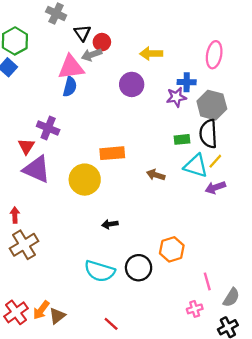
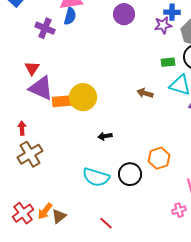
purple cross: (48, 128) -> (45, 28), moved
orange rectangle: (112, 153) -> (63, 101), moved

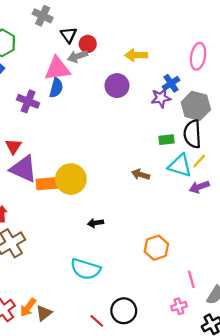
blue cross: (172, 12) -> (171, 83), turned -35
black circle: (130, 174) -> (124, 311), moved

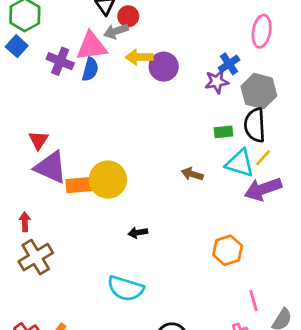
yellow arrow: (136, 55) -> (139, 57), moved
purple cross: (28, 101) -> (60, 61), moved
purple arrow: (199, 187) -> (263, 189), size x1.5
orange hexagon: (156, 248) -> (228, 250), moved

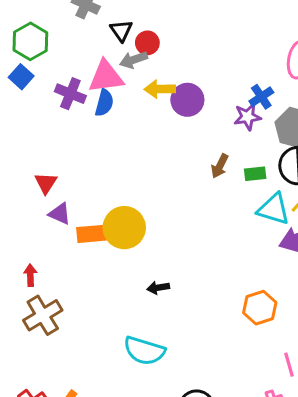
purple triangle: (51, 167) -> (60, 214), size x0.6
brown arrow: (192, 174) -> (220, 166), moved, turned -80

